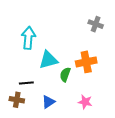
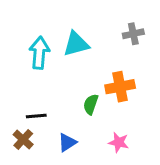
gray cross: (96, 24) -> (133, 34), turned -32
cyan triangle: (48, 60) -> (76, 44), moved
brown cross: (17, 100) -> (23, 140), turned 32

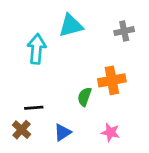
cyan triangle: (76, 44) -> (71, 26), moved

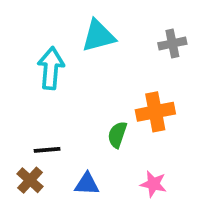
blue triangle: (63, 132) -> (87, 184), turned 36

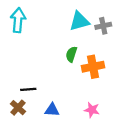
cyan triangle: (98, 36) -> (79, 21), moved
cyan arrow: (51, 68) -> (18, 20), moved
green semicircle: (117, 135) -> (71, 54), moved

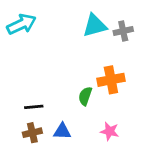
cyan arrow: (18, 20) -> (22, 24), turned 60
green semicircle: (71, 54) -> (85, 96), moved
brown cross: (18, 108) -> (32, 133), moved, turned 35

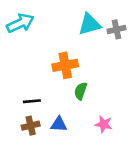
orange cross: (111, 80) -> (65, 65), moved

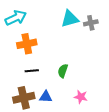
orange cross: (65, 65) -> (27, 44), moved
black line: (32, 101) -> (32, 71), moved
brown cross: (31, 126) -> (24, 98), size x1.5

